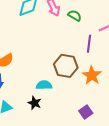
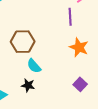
brown hexagon: (66, 66) -> (23, 42), moved
cyan semicircle: (44, 85) -> (34, 66), turned -119

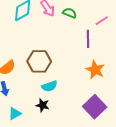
cyan semicircle: (34, 66) -> (49, 86), turned -70
purple square: (80, 84) -> (95, 107), size x1.6

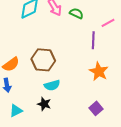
purple square: (95, 107) -> (96, 108), size x0.6

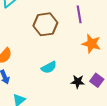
brown hexagon: (43, 60) -> (45, 24), moved
black star: (44, 104) -> (78, 82), moved

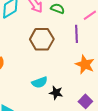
black star: (78, 82) -> (56, 93), moved

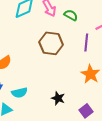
cyan semicircle: (40, 82) -> (19, 93), moved

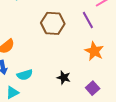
purple line: (86, 43) -> (88, 20), turned -30

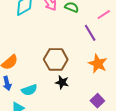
brown hexagon: (53, 23) -> (56, 59), moved
black star: (64, 78) -> (62, 82), moved

